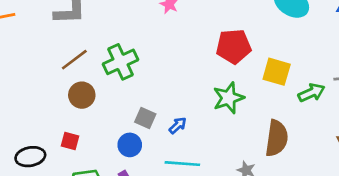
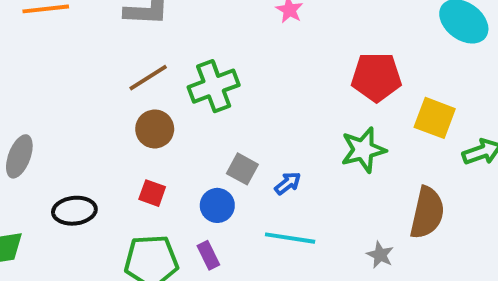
red square: (70, 141) -> (152, 193), moved

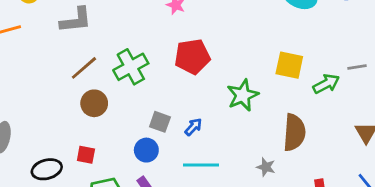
red pentagon: (376, 77) -> (192, 57), moved
red square: (152, 193) -> (86, 155), moved

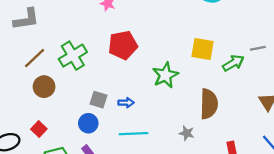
blue arrow: (193, 127) -> (126, 103), turned 49
red square: (86, 155) -> (39, 129), turned 35

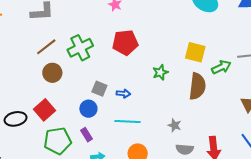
green star: (165, 75) -> (160, 72), size x0.7
brown semicircle: (209, 104) -> (197, 86), moved
red square: (39, 129) -> (44, 110), size x1.5

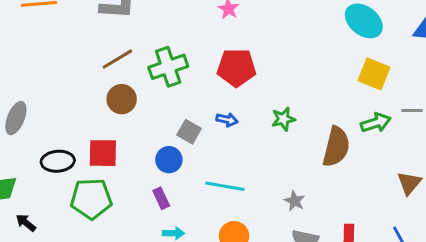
yellow square: (195, 52) -> (374, 74), moved
blue arrow: (123, 94) -> (227, 120), moved
red square: (44, 110) -> (103, 153), turned 35
green pentagon: (58, 141) -> (91, 199), moved

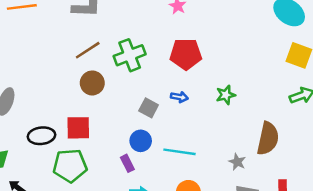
brown semicircle: (336, 147) -> (268, 139), moved
blue circle: (169, 160) -> (141, 141), moved

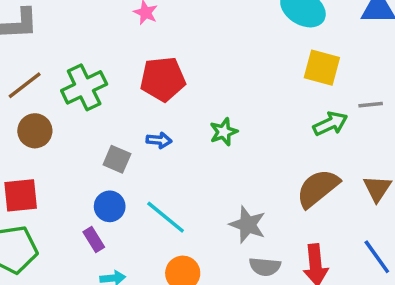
brown semicircle: (268, 139) -> (318, 188), moved, turned -136
cyan line: (180, 152) -> (166, 217), turned 36
gray star: (237, 162) -> (248, 225), size x1.5

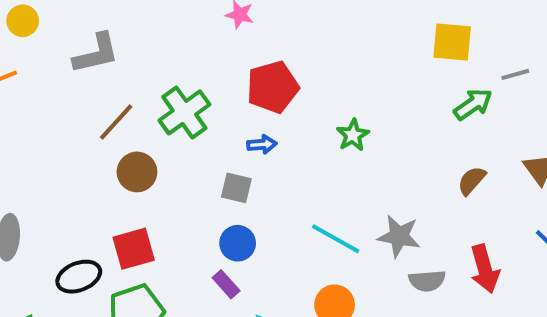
blue arrow: (159, 140) -> (262, 144), moved
brown semicircle: (318, 188) -> (472, 181), size x0.6
cyan line: (166, 217) -> (336, 239), moved

